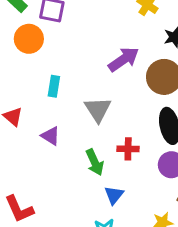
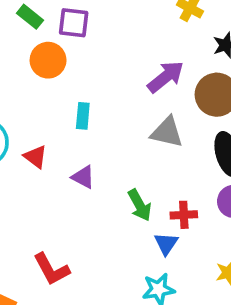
gray triangle: (98, 109) -> (167, 132), moved, turned -40
red cross: (128, 149) -> (184, 215), moved

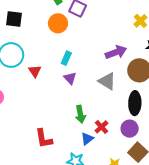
purple triangle: (83, 177) -> (70, 78), moved
red cross: (184, 215) -> (101, 127), turned 32
red L-shape: (51, 269) -> (44, 139), moved

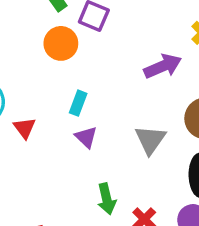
purple arrow: (116, 52) -> (163, 66), moved
gray triangle: (107, 81) -> (150, 140), turned 36

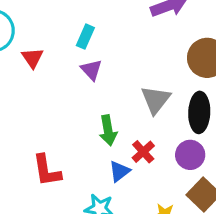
gray triangle: (150, 140) -> (156, 100), moved

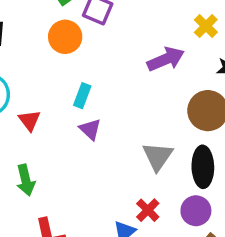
green arrow: (108, 130) -> (26, 180), moved

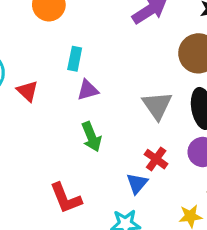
purple triangle: (90, 129) -> (88, 90), turned -50
green arrow: (26, 180) -> (91, 137), moved

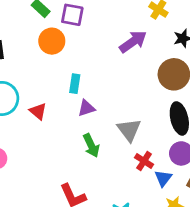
gray triangle: (157, 105) -> (129, 130), moved
blue triangle: (137, 183) -> (163, 178), moved

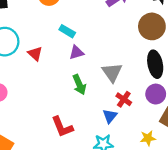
cyan rectangle: (75, 84) -> (67, 31), turned -70
blue triangle: (163, 178) -> (110, 116), moved

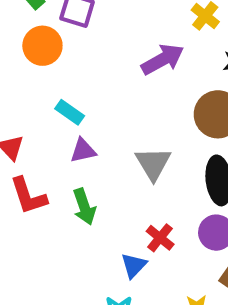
gray triangle: (112, 72) -> (153, 164), moved
red L-shape: (62, 127) -> (28, 196), moved

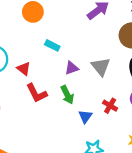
purple triangle: (83, 151) -> (72, 68), moved
blue triangle: (134, 265) -> (85, 116), moved

